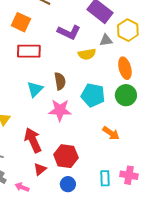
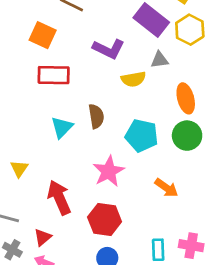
yellow hexagon: (128, 30) -> (190, 30), moved
pink star: (60, 110) -> (109, 171), moved, turned -30
red triangle: (40, 169) -> (43, 237), moved

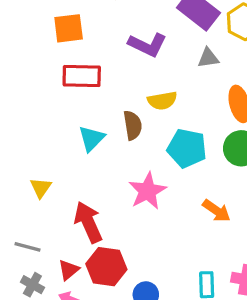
orange square: (43, 35) -> (69, 28), turned -32
yellow semicircle: (133, 79) -> (162, 101), moved
red hexagon: (105, 219) -> (106, 267), moved

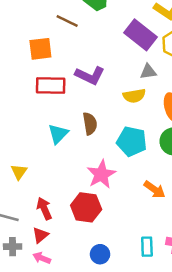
purple L-shape: (147, 45) -> (90, 75), moved
yellow semicircle: (162, 101) -> (134, 96), moved
red arrow: (88, 222) -> (44, 209), moved, size x0.7
red hexagon: (106, 267) -> (86, 207), moved
gray cross: (32, 285) -> (13, 247), turned -30

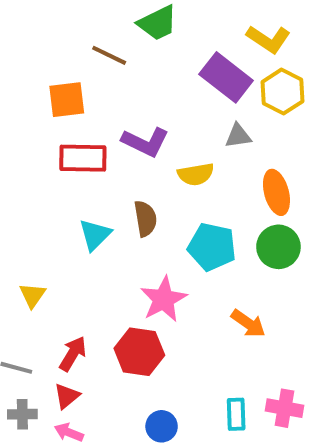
yellow semicircle: (134, 96) -> (196, 174), moved
red arrow: (44, 209) -> (73, 354), turned 55

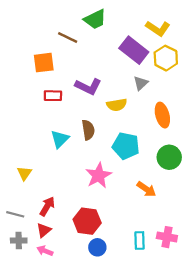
gray triangle: (238, 136) -> (141, 83), turned -35
red rectangle: (83, 158) -> (53, 96), size x0.7
green circle: (278, 247) -> (169, 157), moved
red hexagon: (139, 352) -> (87, 221), moved

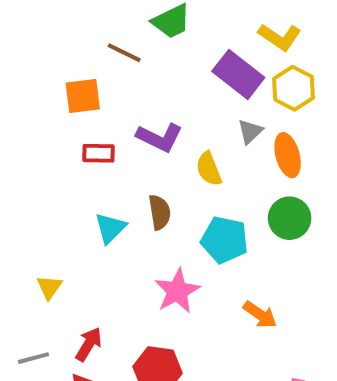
yellow semicircle: (117, 105) -> (209, 169), turned 78
orange ellipse: (162, 115) -> (288, 155), moved
green circle: (169, 157) -> (290, 218), moved
gray line: (15, 214) -> (33, 358), turned -30

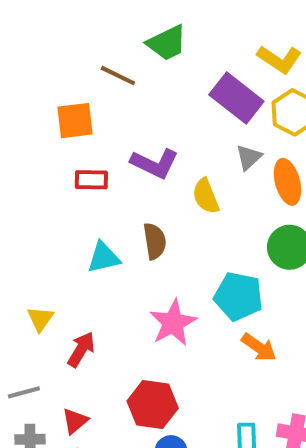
cyan triangle: (110, 228) -> (104, 257), turned 32
cyan pentagon: (225, 240) -> (238, 296), moved
red arrow: (89, 344) -> (81, 349), moved

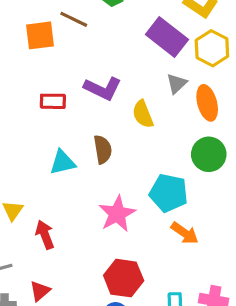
orange square: (75, 121) -> (40, 35), moved
red arrow: (81, 349) -> (45, 235), turned -52
red hexagon: (153, 405) -> (124, 278), moved

